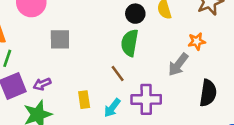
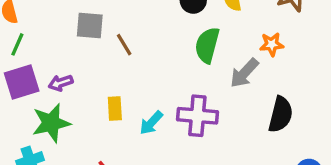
green semicircle: (130, 43) -> (207, 45), moved
brown line: (118, 73) -> (124, 45), moved

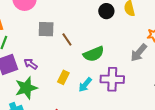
green semicircle: (207, 45) -> (94, 54), moved, turned -125
purple arrow: (61, 83) -> (31, 64), turned 56
yellow rectangle: (115, 109) -> (63, 77), turned 32

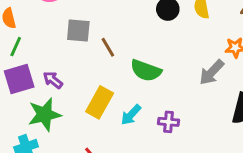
green semicircle: (94, 54) -> (146, 70), turned 40
yellow rectangle: (63, 77) -> (100, 102), size x1.5
purple cross: (112, 79) -> (169, 122), moved, size x0.6

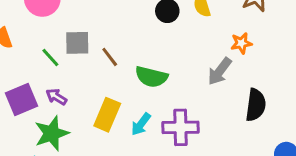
green line: (16, 47) -> (50, 57), moved, turned -60
purple cross: (169, 122) -> (181, 127), size x1.6

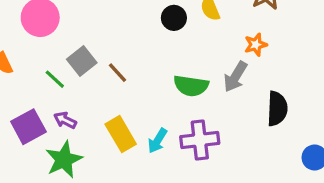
gray square: (77, 43) -> (82, 61), turned -32
green semicircle: (151, 77) -> (191, 86), moved
yellow rectangle: (107, 115) -> (121, 134), turned -48

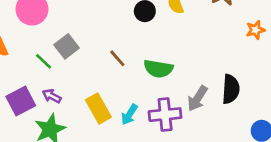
orange star: (256, 45) -> (255, 30), moved
brown line: (118, 73) -> (117, 58), moved
gray arrow: (235, 77) -> (198, 98), moved

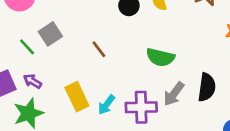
green semicircle: (158, 69) -> (160, 57), moved

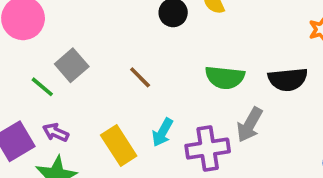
black semicircle: (207, 87) -> (288, 79), moved, turned 84
cyan arrow: (107, 105) -> (162, 132), moved

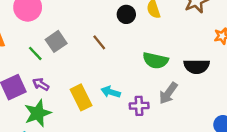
brown line: (140, 77) -> (99, 42), moved
cyan arrow: (162, 132) -> (111, 92), turned 72
purple cross: (208, 149) -> (139, 106), size x0.7

